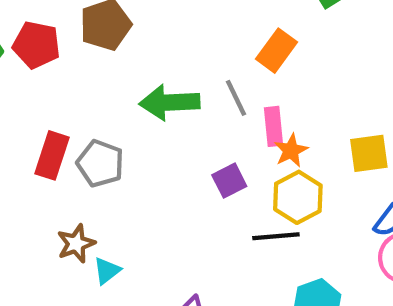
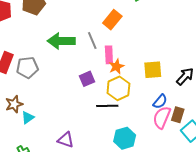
gray pentagon: (100, 163) -> (27, 68), turned -30

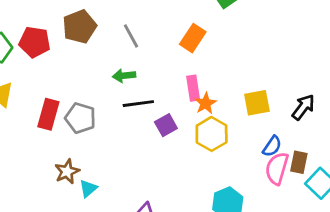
green arrow: (61, 41) -> (124, 76), size x0.6
gray line: (92, 41) -> (131, 36), moved
gray pentagon: (27, 68) -> (80, 118), turned 30
black line: (107, 106) -> (138, 104), moved

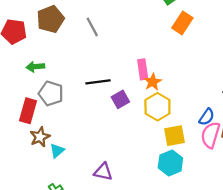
orange rectangle: (193, 38) -> (182, 23), moved
green arrow: (124, 76) -> (35, 67), moved
yellow square: (257, 103) -> (175, 136), moved
red rectangle: (48, 114) -> (28, 111), moved

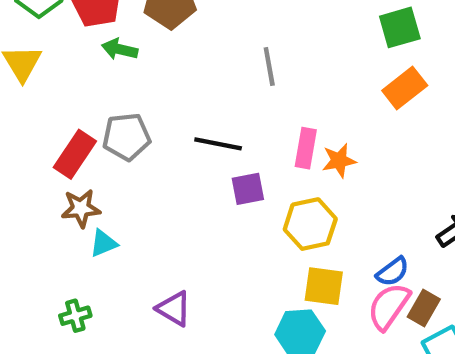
gray line: (92, 27) -> (269, 67), moved
green arrow: (35, 67) -> (120, 49), moved
orange star: (153, 82) -> (339, 161), moved
gray pentagon: (51, 93) -> (126, 137), turned 30

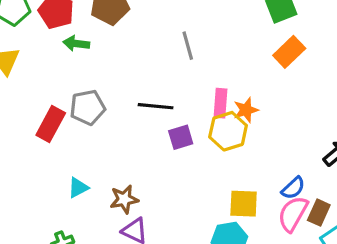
brown star: (81, 208) -> (124, 199), moved
yellow hexagon: (310, 224) -> (228, 131), moved

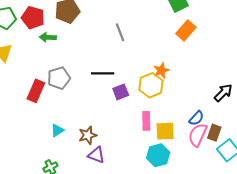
pink rectangle: (221, 103) -> (146, 121), moved

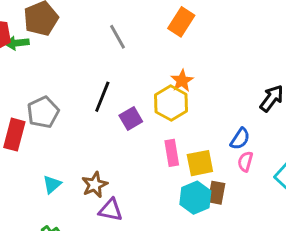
orange rectangle: (186, 30) -> (181, 22), moved
green arrow: (48, 37) -> (17, 43), moved
black line: (103, 73) -> (102, 97), turned -60
brown rectangle: (214, 133) -> (217, 193), moved
pink semicircle: (198, 135) -> (245, 161), size x0.6

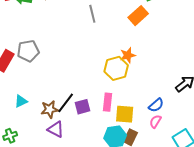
black line: (102, 97) -> (66, 103), moved
purple square: (131, 118) -> (83, 107), moved

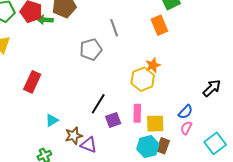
orange rectangle: (138, 16) -> (159, 25), turned -66
gray pentagon: (28, 51) -> (91, 49), moved
black line: (66, 103) -> (98, 104), moved
brown star: (50, 109) -> (74, 136), moved

